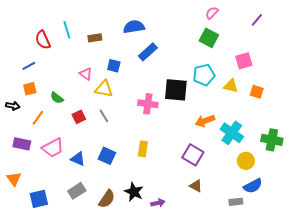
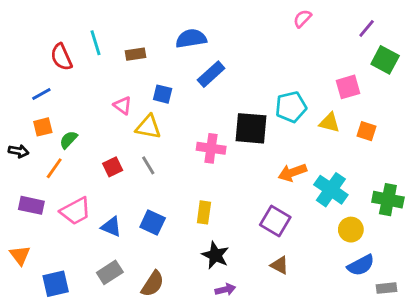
green square: (209, 38) -> (385, 60), moved
green semicircle: (57, 98) -> (68, 140), moved, turned 96
black star: (134, 192) -> (215, 255), moved
gray rectangle: (236, 202) -> (387, 288), moved

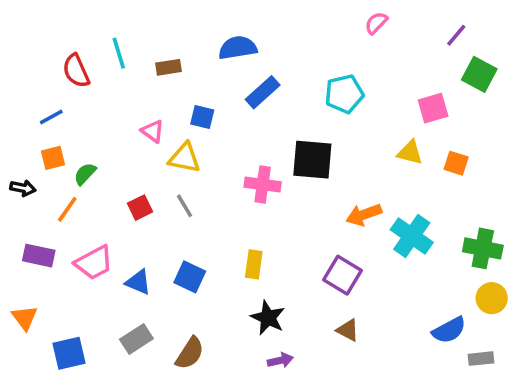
cyan pentagon: (291, 107) -> (344, 94), moved
yellow circle: (351, 230) -> (492, 298), moved

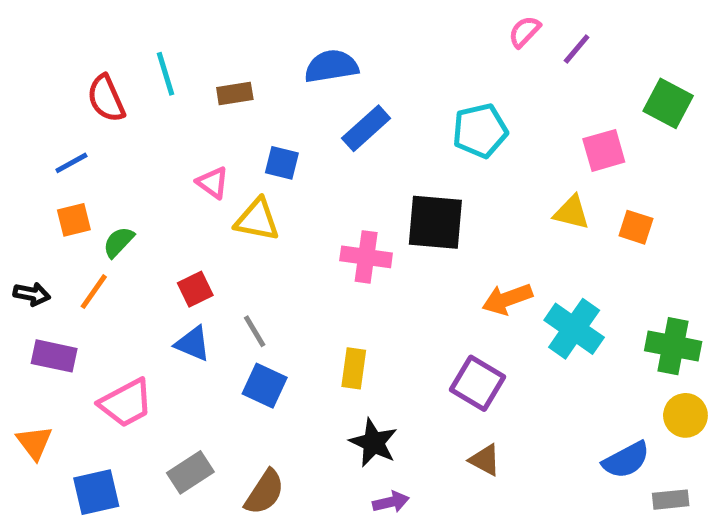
purple line: (456, 35) -> (577, 49), moved
black arrow: (23, 188) -> (32, 294), moved
gray line: (184, 206) -> (255, 331), moved
pink trapezoid: (94, 263) -> (126, 403), moved
blue triangle: (138, 282) -> (193, 344), moved

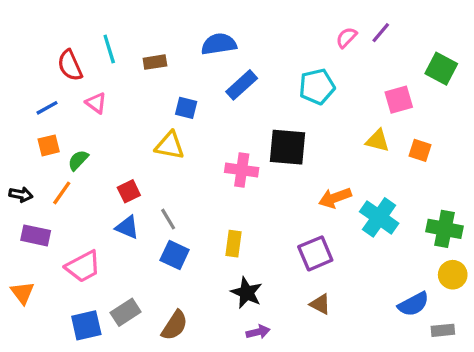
pink semicircle: (525, 32) -> (346, 38), moved
pink triangle: (213, 183) -> (96, 103), moved
purple square: (477, 383) -> (315, 253), turned 36
blue square: (96, 492) -> (86, 325), moved

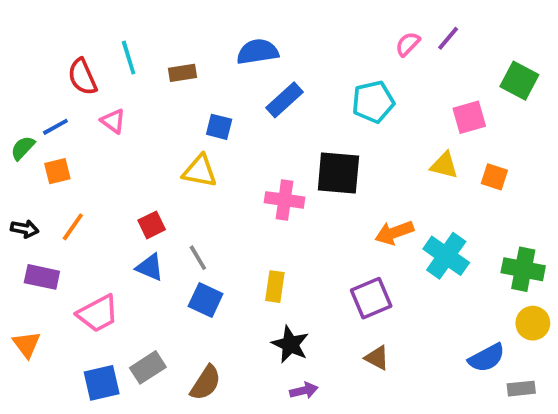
green semicircle: (78, 160) -> (23, 148), moved

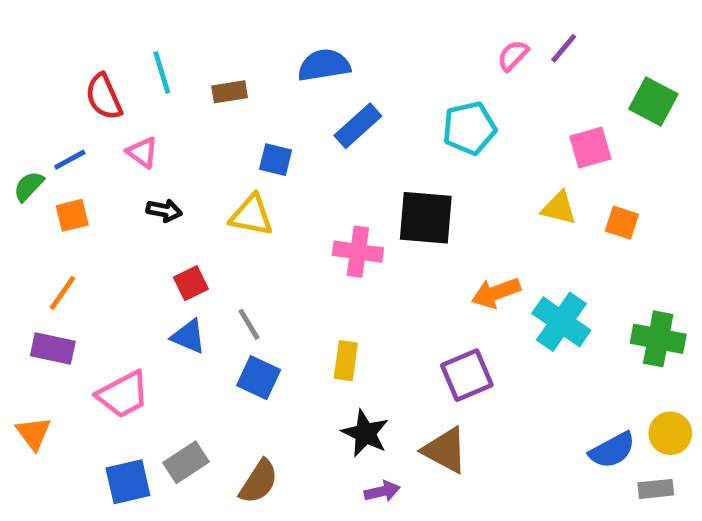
orange line: (73, 227) -> (63, 293), moved
black arrow: (25, 229) -> (164, 210), moved
yellow circle: (533, 323) -> (670, 433), moved
brown triangle: (377, 358) -> (445, 450), moved, size x1.5

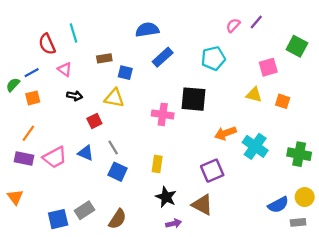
brown rectangle: (230, 92) -> (104, 58), moved
red square: (191, 283) -> (94, 121), moved
pink trapezoid: (123, 395) -> (55, 157), moved

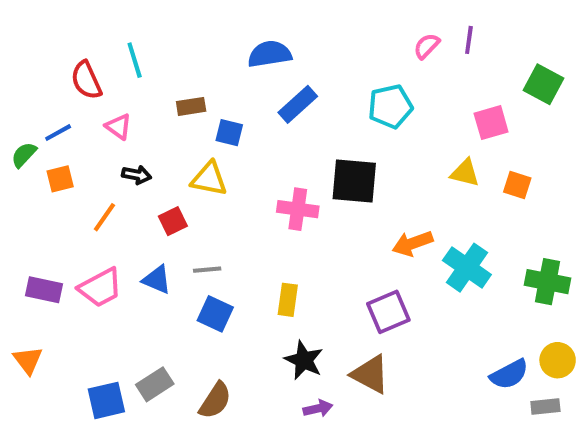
purple line: (256, 22) -> (469, 40), turned -32
orange line: (28, 133) -> (104, 217), moved
gray line: (113, 147) -> (207, 270), turned -64

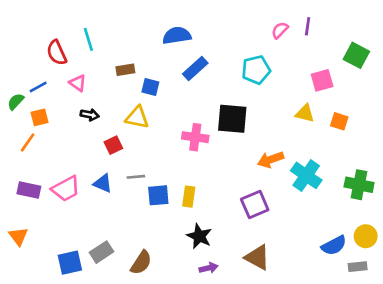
orange line: (104, 217) -> (28, 142), moved
blue square: (215, 314) -> (158, 195), moved, turned -30
brown triangle: (370, 374) -> (257, 257), moved

